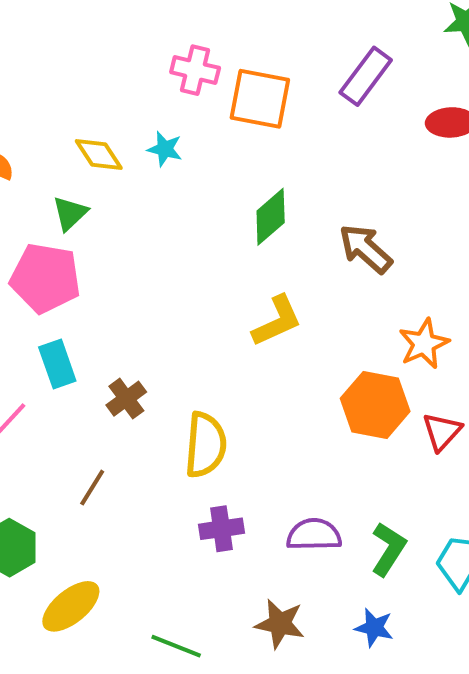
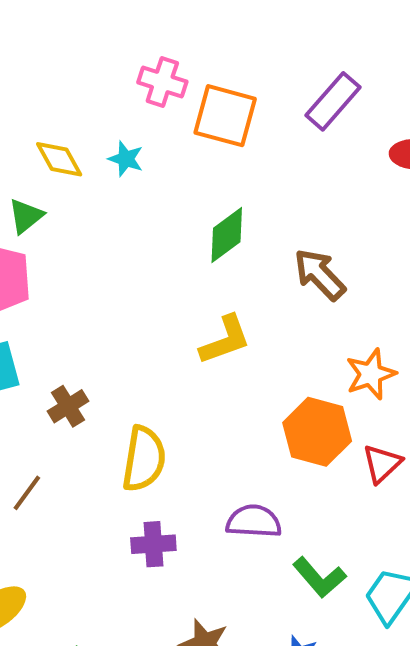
purple semicircle: (314, 535) -> (254, 521), moved
green L-shape: (388, 549) -> (319, 577), turned 102

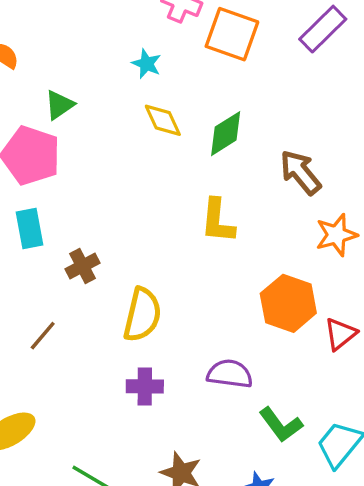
yellow diamond: (59, 159) -> (163, 120), moved
yellow L-shape: (225, 340) -> (218, 221), turned 111
orange star: (371, 374) -> (336, 235), moved

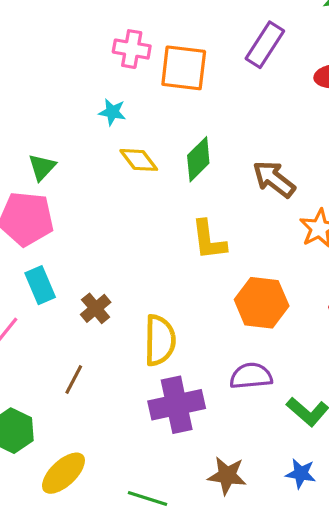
orange hexagon: (288, 303) -> (262, 303), moved
purple cross: (145, 386) -> (177, 405), size x1.6

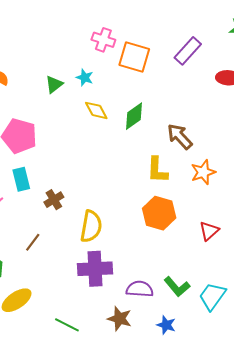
green triangle: (42, 167) -> (54, 84), moved
yellow L-shape: (209, 240) -> (157, 170), moved
purple semicircle: (251, 376) -> (140, 289), moved

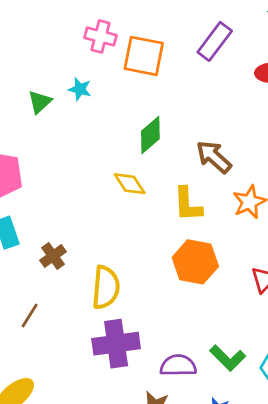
yellow diamond: (96, 110) -> (130, 184), moved

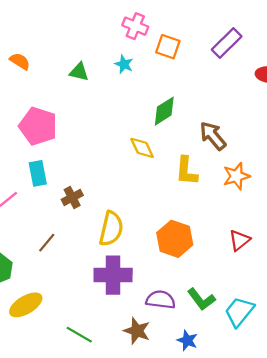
orange square: (144, 56) -> (168, 47), size x0.7
cyan star: (80, 89) -> (124, 64), moved
green triangle: (40, 102) -> (79, 72), turned 48
orange hexagon: (195, 262) -> (175, 239), moved

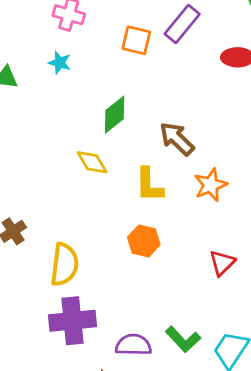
orange square: (168, 47) -> (136, 40), moved
orange hexagon: (175, 239) -> (144, 241), moved, size x0.7

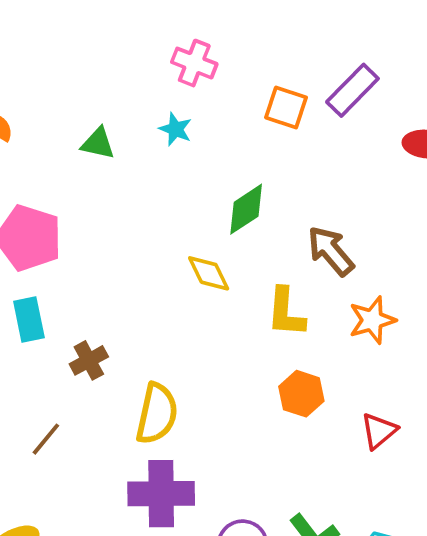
orange hexagon: (144, 241) -> (301, 394), moved

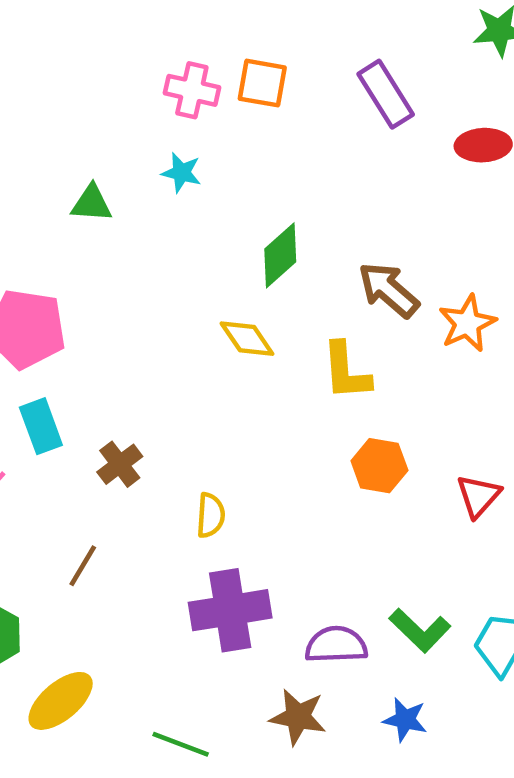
purple rectangle: (352, 90) -> (386, 94), turned -68
orange square: (286, 107) -> (262, 83), moved
orange star: (372, 320) -> (467, 323), moved
yellow semicircle: (157, 414) -> (211, 515), size x0.6

